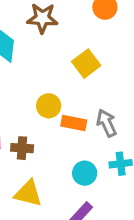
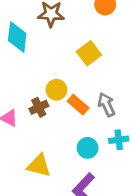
orange rectangle: (74, 123) -> (78, 105), turned 30
brown cross: (22, 148) -> (39, 107), moved, turned -30

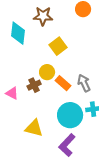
yellow square: (89, 53) -> (58, 46), moved
cyan circle: (88, 148) -> (70, 115), size x1.6

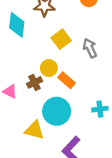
gray arrow: (84, 83) -> (90, 48), moved
cyan circle: (70, 115) -> (57, 111), moved

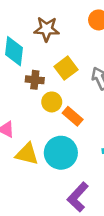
brown cross: (34, 82) -> (35, 80), moved, turned 32
yellow triangle: (34, 130) -> (27, 154), moved

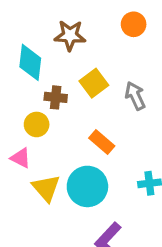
yellow circle: (52, 102) -> (37, 124), moved
yellow triangle: (27, 154) -> (46, 188), turned 35

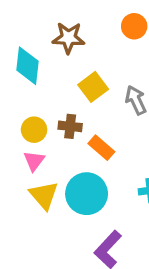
brown cross: (56, 97) -> (70, 126), moved
pink triangle: (21, 158) -> (34, 161), moved, turned 40

